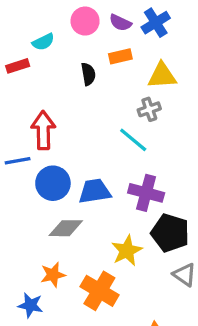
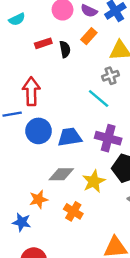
cyan semicircle: (43, 42) -> (17, 19), moved
orange rectangle: (120, 56) -> (89, 36), turned -35
red rectangle: (18, 66) -> (43, 43), moved
gray diamond: (66, 228) -> (61, 174), moved
orange cross: (99, 291) -> (73, 211), size x0.7

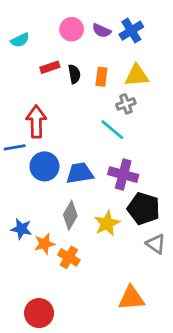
orange rectangle: (89, 36) -> (101, 77), moved, turned -35
gray diamond: (61, 174) -> (70, 215), turned -60
orange cross: (73, 211) -> (69, 257), moved
blue star: (22, 222) -> (21, 229), moved

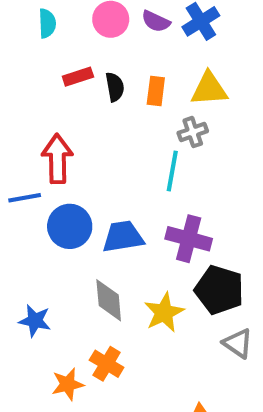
cyan semicircle: (20, 40) -> (47, 23), moved, turned -66
cyan line: (112, 130) -> (172, 171), turned 60
gray diamond: (70, 215) -> (109, 300), turned -36
orange star: (44, 244) -> (68, 384), moved

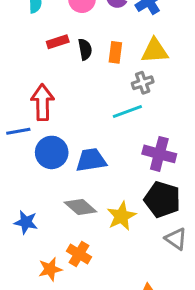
cyan line: (172, 171) -> (127, 111), turned 60
purple cross: (189, 239) -> (159, 154), moved
gray diamond: (109, 300) -> (80, 207), turned -44

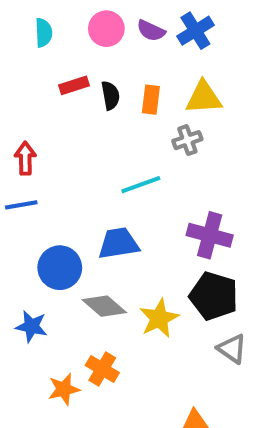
red arrow: (43, 102) -> (25, 158), moved, size x0.7
cyan line: (127, 111) -> (141, 185), moved
blue circle: (52, 152) -> (60, 268), moved

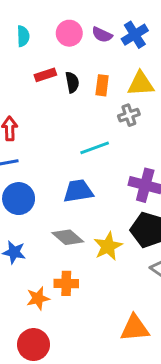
blue circle: (60, 268) -> (19, 199), moved
orange cross: (102, 369) -> (66, 283), turned -30

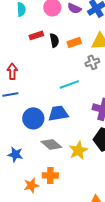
orange rectangle: (102, 85) -> (74, 42), turned 64
blue circle: (19, 199) -> (33, 118), moved

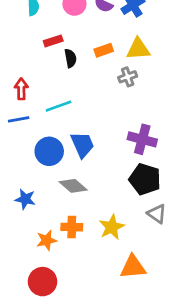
black semicircle: (54, 40) -> (70, 58), moved
cyan line: (69, 84) -> (58, 106), moved
blue trapezoid: (58, 113) -> (82, 145), turned 75
yellow star: (78, 150) -> (112, 227), moved

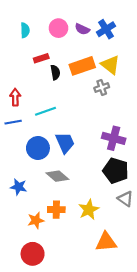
yellow triangle: (138, 49) -> (110, 65), turned 42
orange rectangle: (104, 50) -> (82, 66), size x1.6

